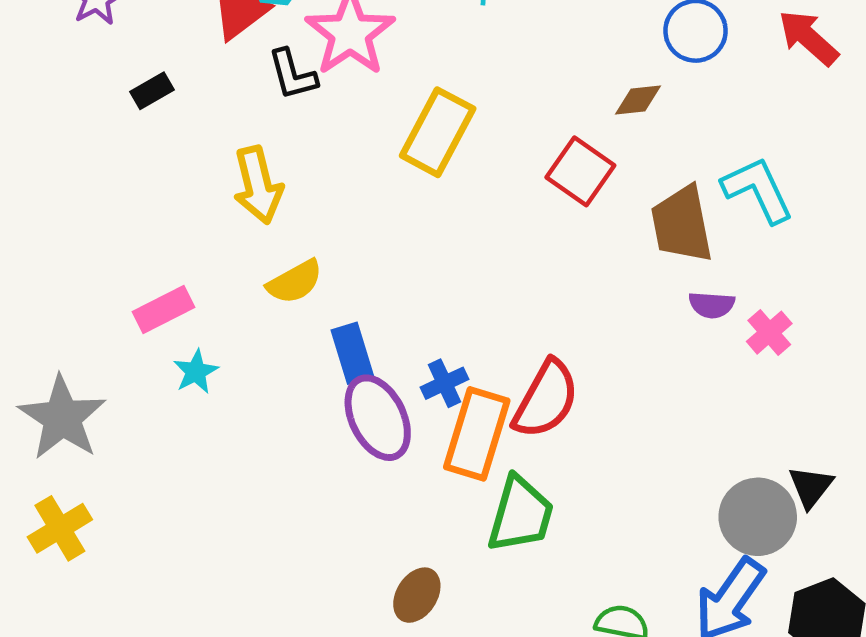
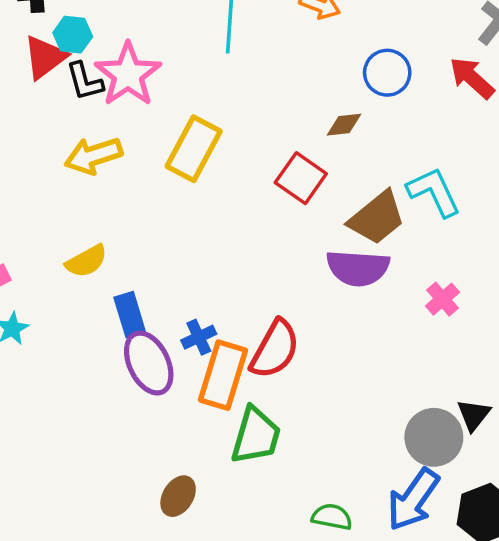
black L-shape: (292, 75) -> (85, 81), moved
yellow arrow: (258, 185) -> (93, 156), moved, turned 86
brown trapezoid: (682, 224) -> (377, 218), turned -118
purple semicircle: (712, 305) -> (358, 268), moved, size x1.8

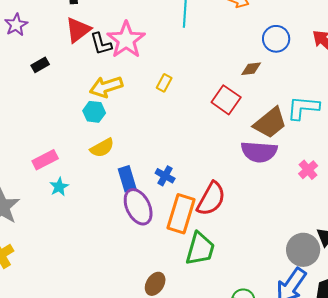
cyan hexagon: (73, 35) -> (94, 112), moved
yellow rectangle: (194, 149) -> (164, 83), size x0.5
cyan L-shape: (434, 192) -> (303, 108), turned -60
blue cross: (199, 337) -> (165, 176), moved, turned -36

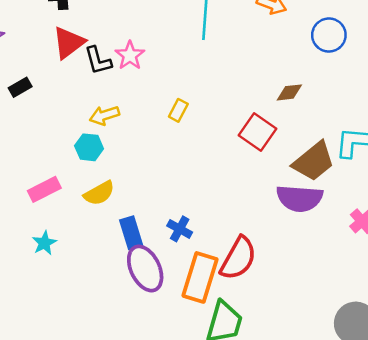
blue circle: (276, 39) -> (329, 35), moved
pink star: (126, 40) -> (130, 55), size x0.6
yellow arrow: (106, 87) -> (104, 115), size x0.7
pink rectangle: (45, 160) -> (44, 189), moved

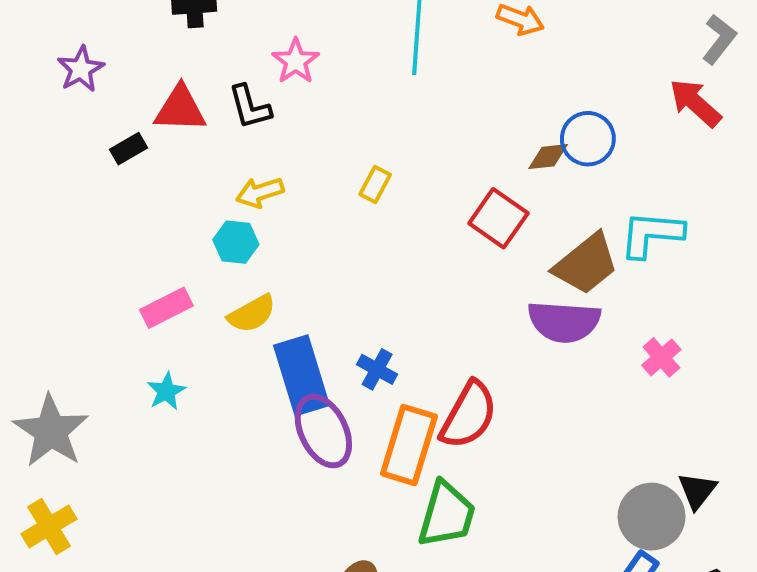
blue circle: (329, 35) -> (588, 139), moved
red triangle: (69, 43) -> (180, 109), moved, turned 39
pink star: (130, 55) -> (296, 61), moved
blue rectangle: (131, 233) -> (302, 375), size x1.5

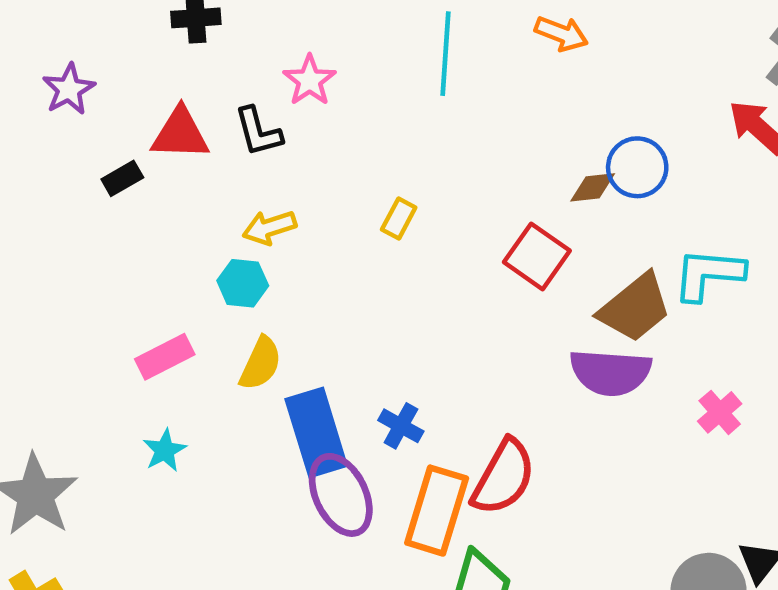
yellow semicircle: (252, 314) -> (260, 363), turned -36

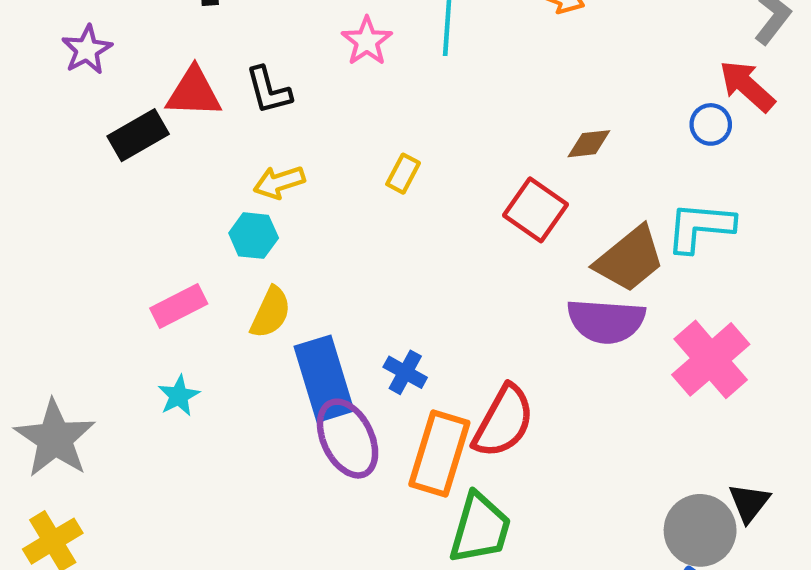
pink star: (310, 80) -> (367, 41), moved
blue circle: (637, 167) -> (711, 124), moved, size x0.7
black rectangle: (122, 178) -> (138, 135), size x1.5
pink cross: (720, 412) -> (711, 359), size x1.8

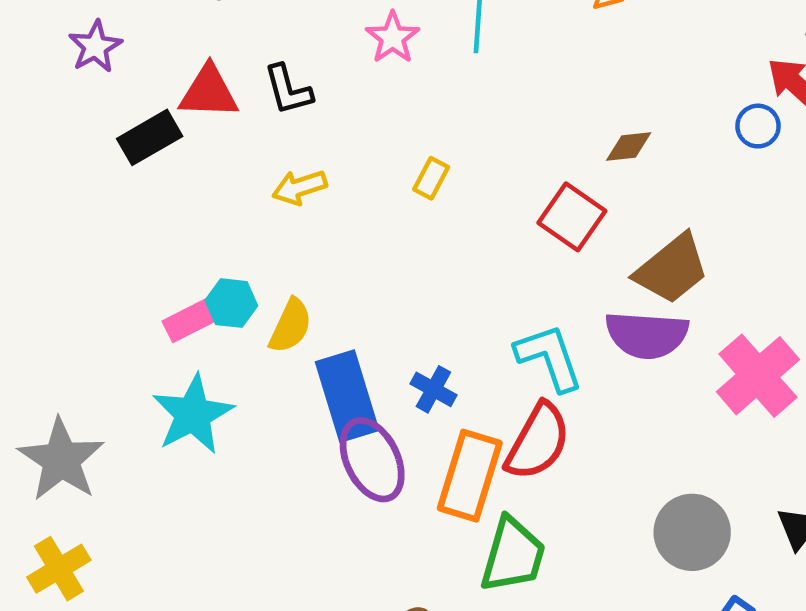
cyan L-shape: (700, 227) -> (549, 358), moved, turned 66
cyan hexagon: (254, 236) -> (231, 303), moved
cyan star: (179, 396) -> (193, 414), size x1.8
gray circle: (700, 530) -> (692, 532), moved

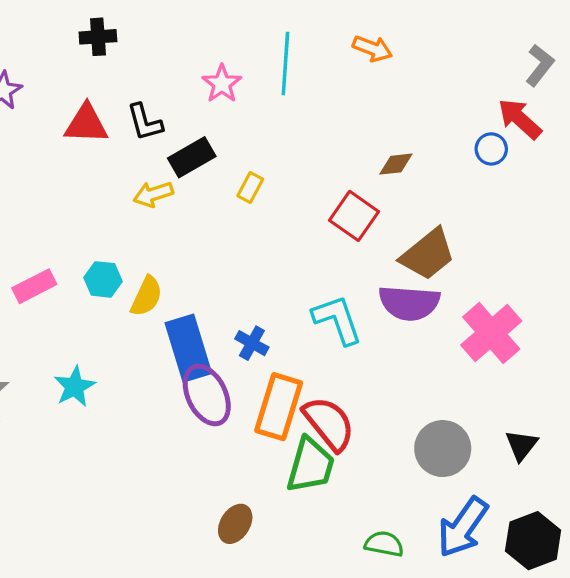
black rectangle: (150, 137) -> (192, 157), moved
pink rectangle: (193, 319) -> (34, 286), moved
cyan star: (193, 414) -> (75, 387), moved, size x0.7
red semicircle: (538, 442) -> (329, 423), moved, turned -68

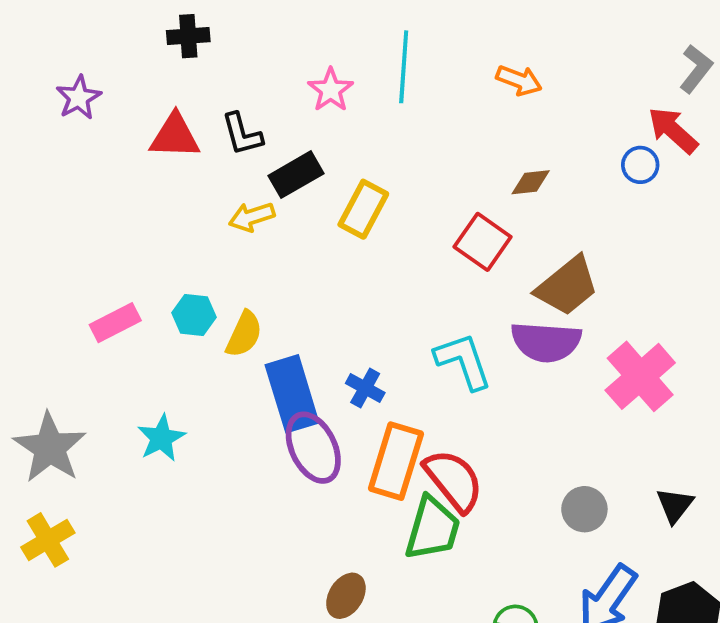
orange arrow: (372, 49) -> (519, 80), moved
yellow rectangle: (250, 187) -> (363, 209), size x1.6
gray circle: (443, 449) -> (584, 509), size x0.7

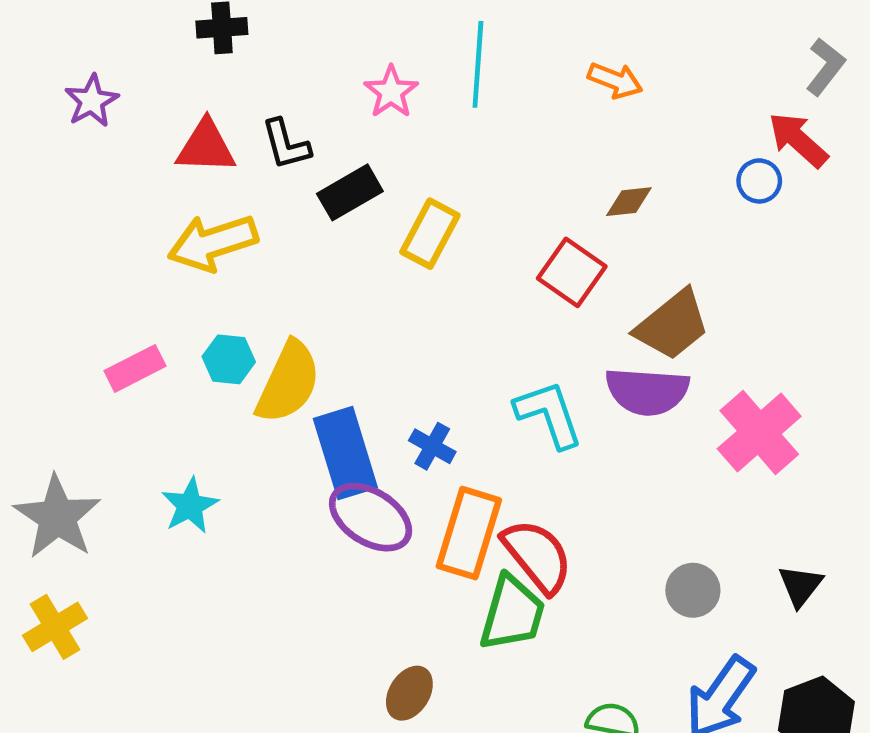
yellow arrow: (252, 217) -> (213, 243), moved, size x1.6
yellow semicircle: (244, 334) -> (288, 382), size x1.5
purple ellipse: (313, 448) -> (371, 517), turned -32

